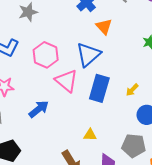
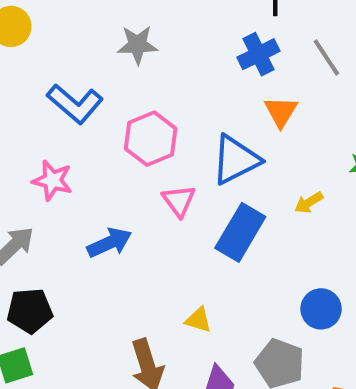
pink triangle: (66, 81) -> (179, 201), size x0.7
yellow arrow: (132, 90) -> (309, 203), moved

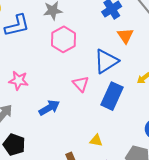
blue L-shape: (75, 104) -> (17, 26), moved, turned -48
pink hexagon: (151, 139) -> (63, 39), moved
black pentagon: (30, 311) -> (14, 145), turned 30

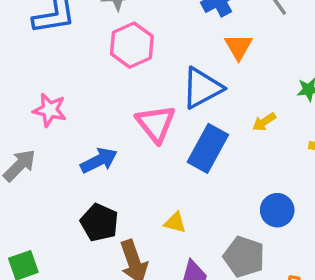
pink triangle: (81, 84) -> (156, 124), size x1.4
black pentagon: (14, 145) -> (99, 222), moved

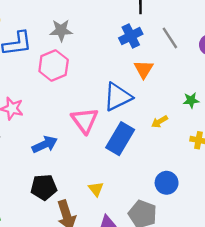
pink hexagon: (132, 45) -> (54, 65), moved
black pentagon: (99, 222) -> (44, 187), turned -30
yellow triangle: (175, 223) -> (96, 189), turned 35

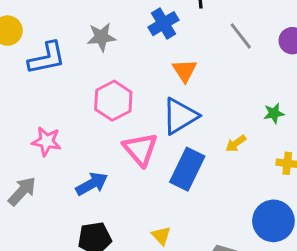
blue cross: (131, 36) -> (164, 24), moved
pink hexagon: (54, 65) -> (113, 101), moved
orange triangle: (144, 69) -> (185, 71), moved
blue circle: (167, 183) -> (273, 221), moved, size x1.4

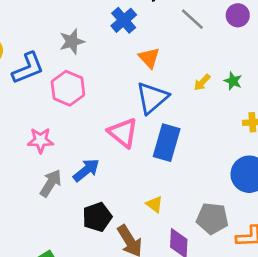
pink hexagon: (113, 101) -> (68, 88), moved
green star: (274, 113) -> (233, 81), turned -30
yellow arrow: (236, 143) -> (202, 82), moved
gray arrow: (22, 191) -> (51, 183), moved

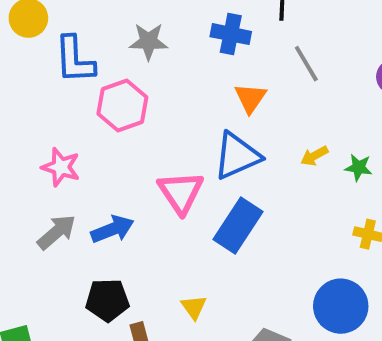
gray line: (192, 19) -> (306, 64), moved
blue cross: (124, 20) -> (231, 34), turned 35
blue L-shape: (28, 68) -> (75, 60), turned 92
green star: (233, 81) -> (358, 167), turned -30

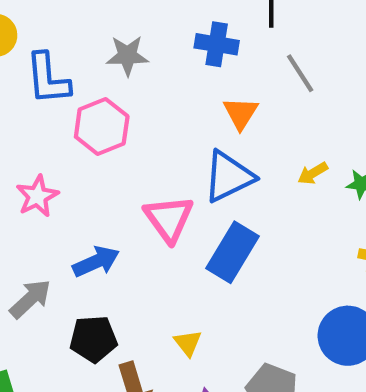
pink star: (61, 167) -> (37, 196), turned 30
gray arrow: (57, 232) -> (30, 299), moved

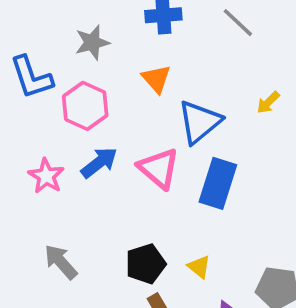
orange triangle: (241, 113) -> (156, 79), moved
blue arrow: (96, 262) -> (99, 163), moved
gray arrow: (30, 299) -> (61, 262), turned -75
black pentagon: (93, 339) -> (145, 264), moved

